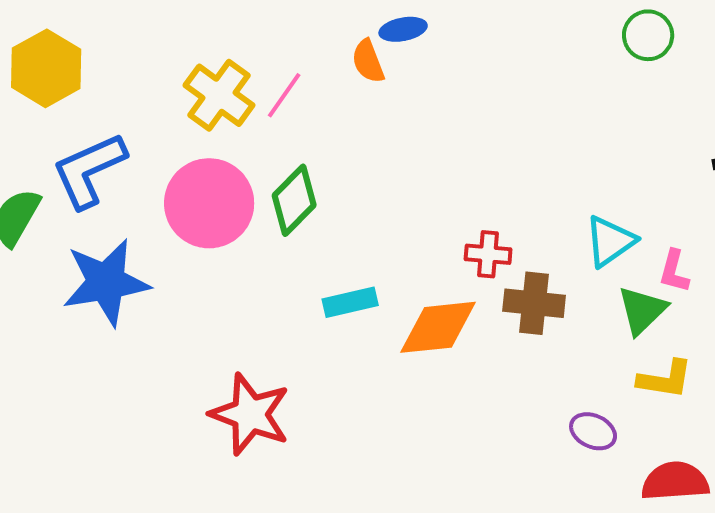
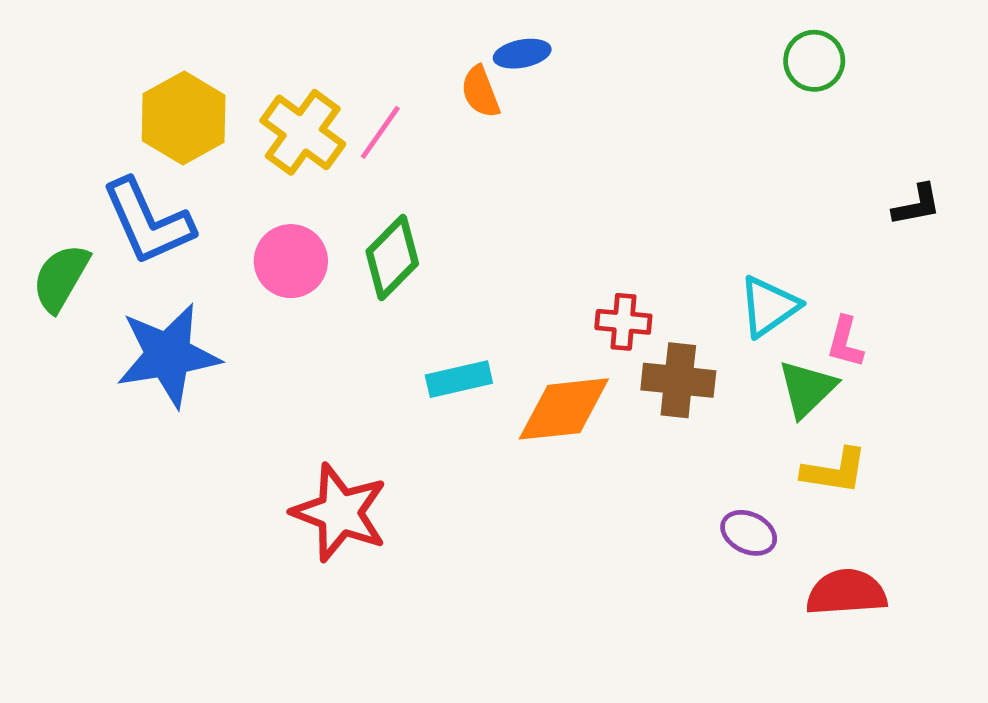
yellow hexagon: (46, 68) -> (184, 118), moved
blue L-shape: (89, 170) -> (148, 222), turned -90
pink circle: (209, 203) -> (291, 261), size x0.7

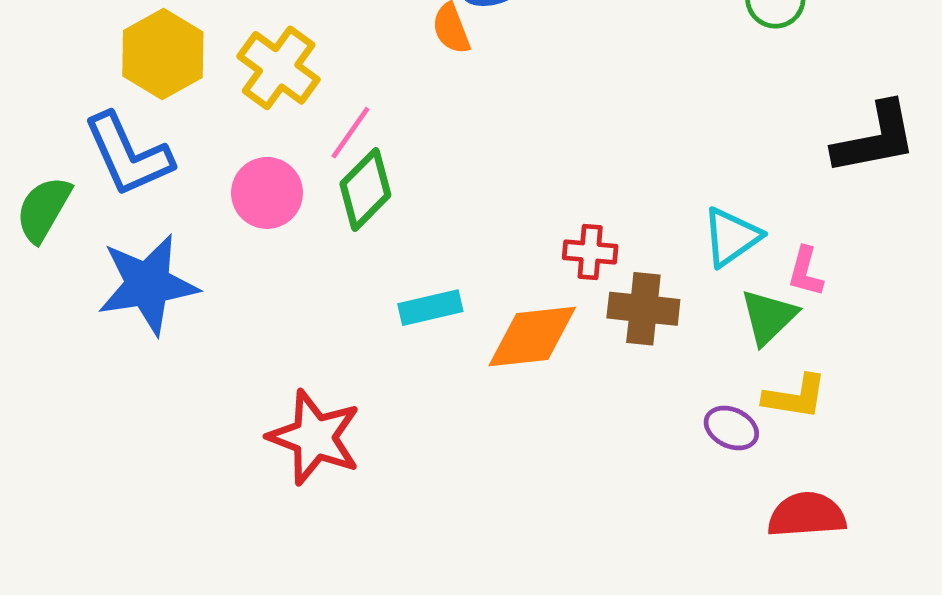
pink line: (380, 132) -> (350, 133), moved
black L-shape: (917, 205) -> (875, 139), size x1.8
purple ellipse: (749, 533) -> (731, 428), moved

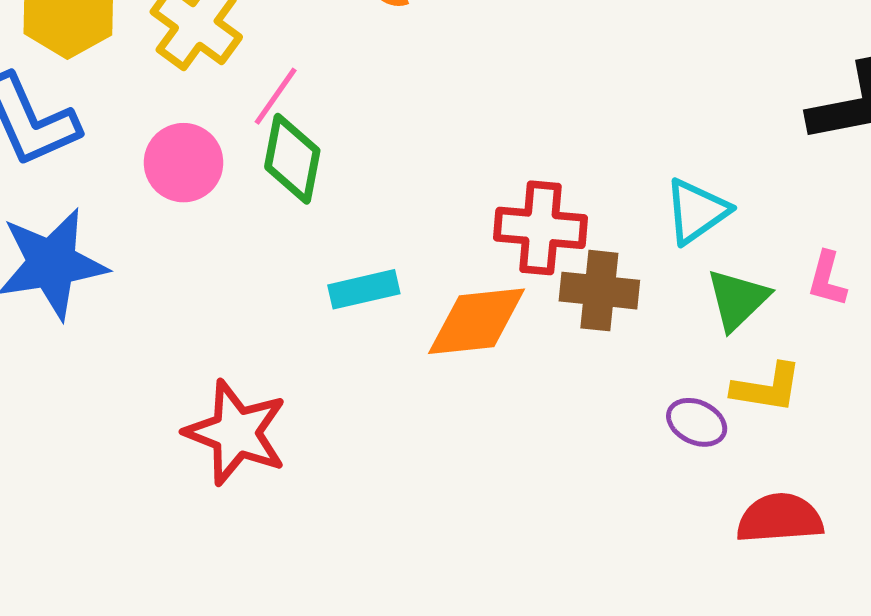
green diamond: (365, 189) -> (292, 159), turned -34
red cross: (590, 252) -> (541, 228), size x1.5
pink L-shape: (805, 272) -> (827, 279), moved

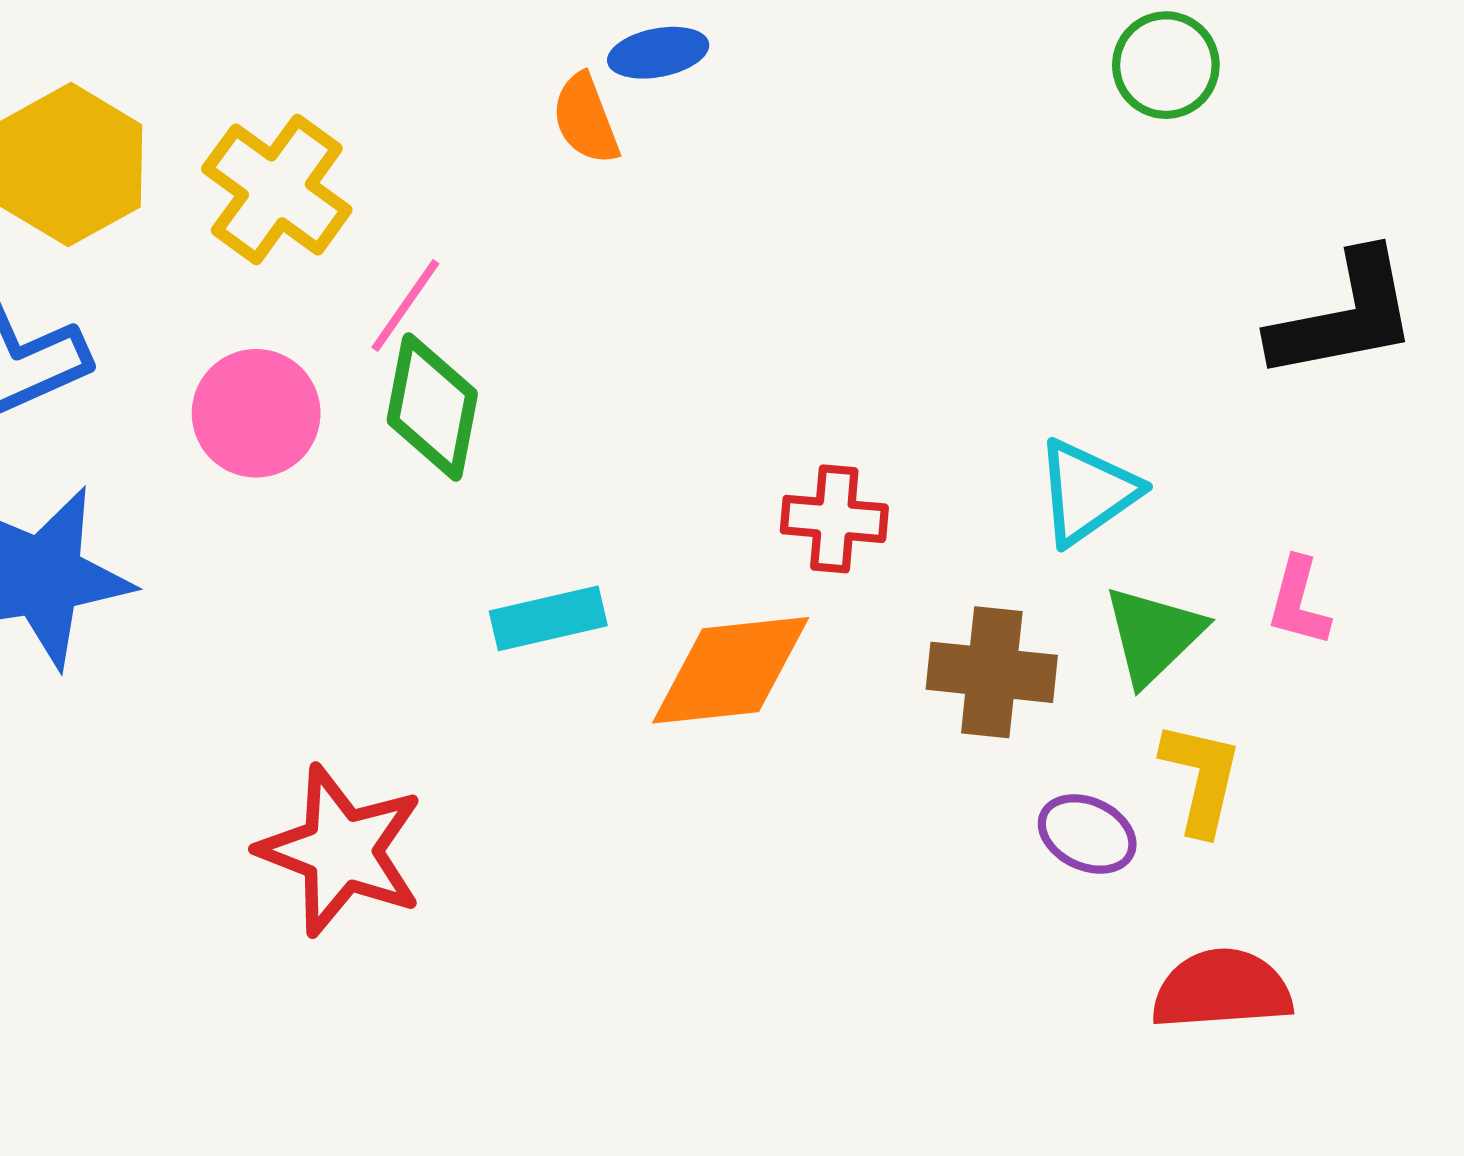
red cross: (541, 228) -> (834, 519), size x0.7
brown cross: (599, 291) -> (992, 672), moved
yellow L-shape: (767, 388) -> (1201, 778), turned -86

